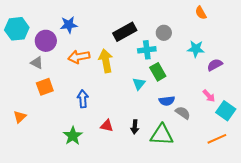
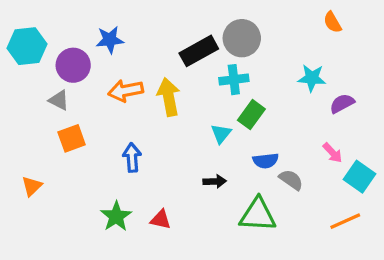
orange semicircle: (201, 13) -> (332, 22), moved
gray circle: (164, 33) -> (242, 38), moved, size x1.5
green rectangle: (158, 72) -> (251, 115), turned 66
red triangle: (107, 126) -> (161, 220), moved
black arrow: (135, 127) -> (215, 181), moved, turned -96

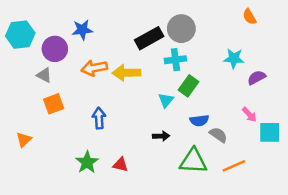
yellow arrow: (169, 97) -> (126, 73), turned -80
cyan square: (360, 177) -> (270, 132), turned -35
orange line: (345, 221) -> (234, 166), moved

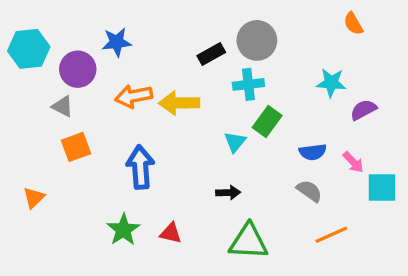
black rectangle: (149, 38) -> (211, 54), size x0.7
blue arrow: (99, 118) -> (140, 167), size x1.4
blue semicircle: (199, 121) -> (313, 152), moved
green triangle: (193, 161) -> (248, 242), moved

